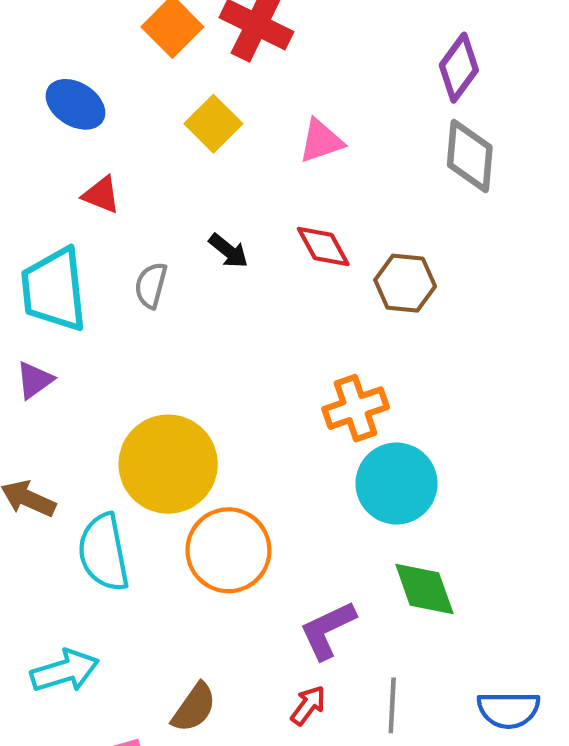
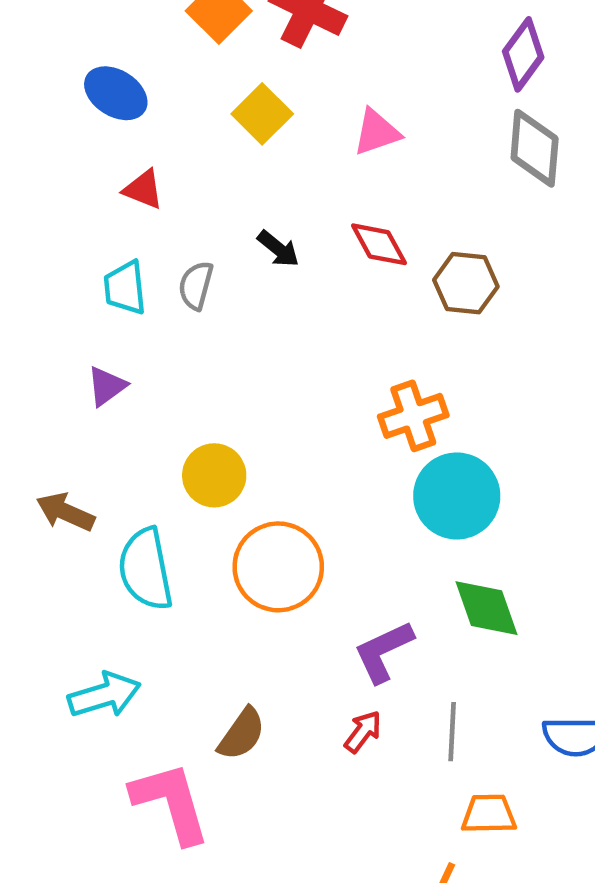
cyan trapezoid: (54, 290) -> (125, 288), moved, size x0.6
purple triangle: (35, 380) -> (107, 386), moved
yellow circle: (168, 464) -> (214, 475), size x0.6

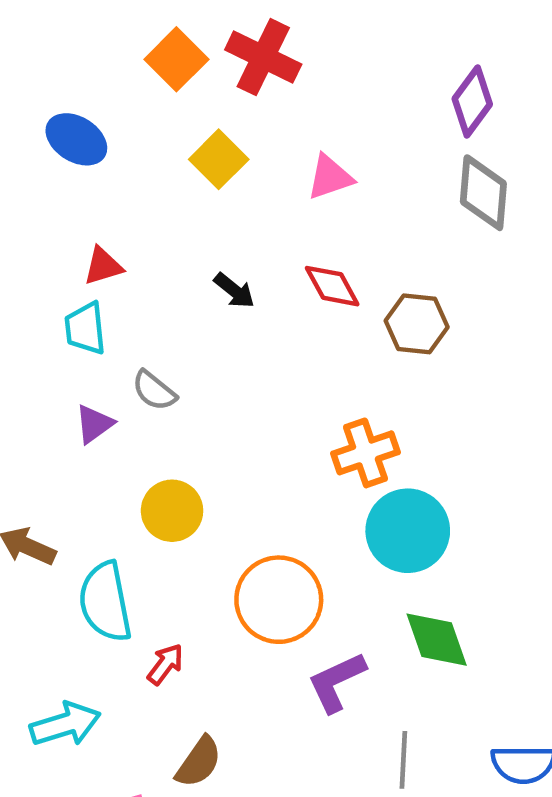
red triangle: (143, 189) -> (103, 266), moved, turned -39
gray semicircle: (196, 285) -> (154, 391), moved, turned -66
purple triangle: (107, 386) -> (94, 424), moved
orange circle: (278, 567) -> (279, 600), moved
red arrow: (363, 732) -> (165, 664), moved

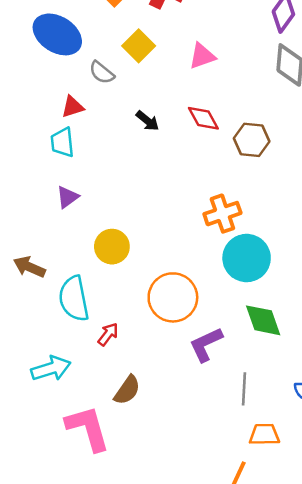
blue ellipse: (76, 139) -> (57, 34), size x1.4
gray semicircle: (154, 391) -> (102, 73), moved

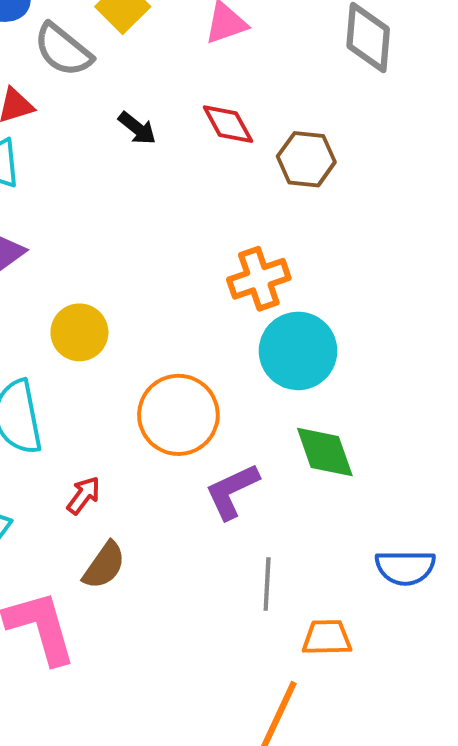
gray semicircle: (102, 73) -> (63, 50), size x1.4
red arrow: (108, 334) -> (84, 495), moved
gray line: (244, 389) -> (267, 584), moved

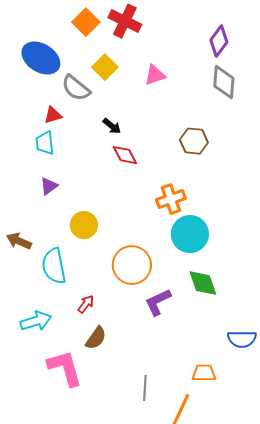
red diamond: (228, 124) -> (125, 155), moved
gray line: (267, 584) -> (145, 388), moved

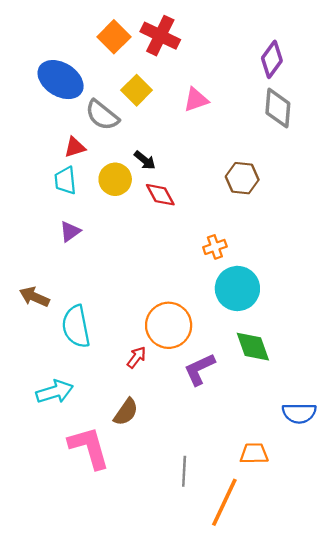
orange cross: (171, 199) -> (215, 247), size x0.7
yellow circle: (84, 225) -> (115, 179), moved
red arrow: (86, 304) -> (137, 357), moved

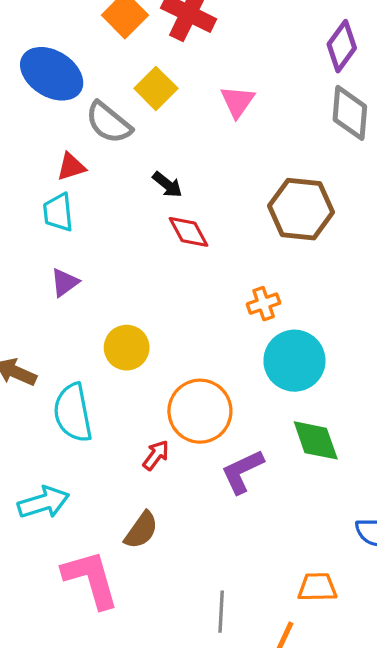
pink triangle: (196, 100) -> (237, 101), turned -36
brown hexagon: (242, 178) -> (301, 209), size x1.4
yellow circle: (115, 179) -> (127, 348), moved

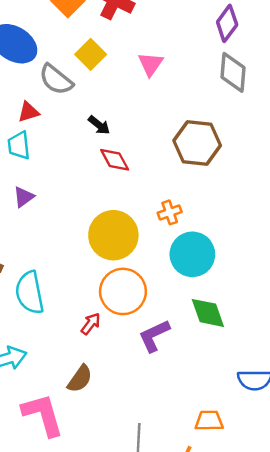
yellow circle: (127, 348) -> (113, 235), moved, size x1.5

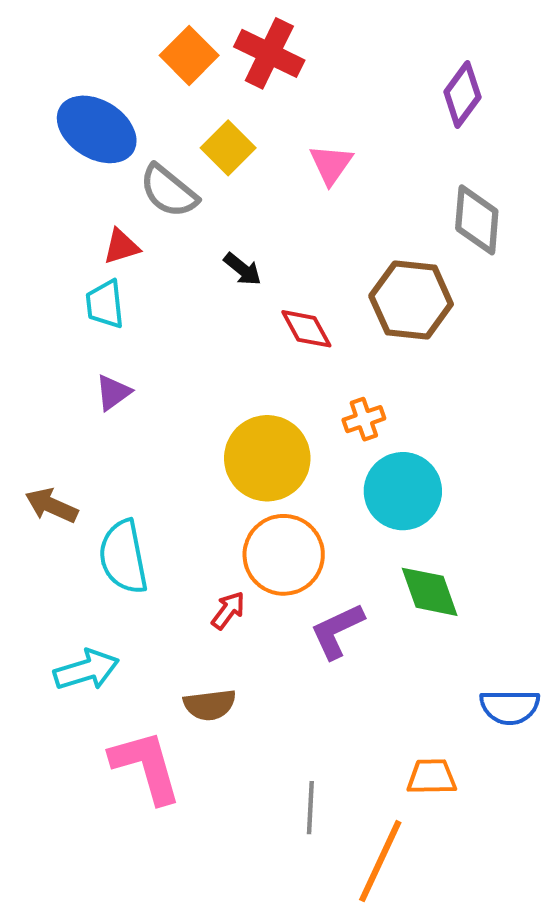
gray diamond: (233, 72) -> (477, 220), moved
red diamond: (115, 160) -> (306, 329), moved
brown semicircle: (80, 379) -> (210, 705), turned 48

